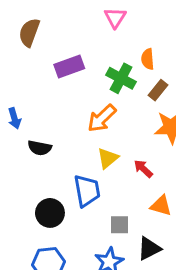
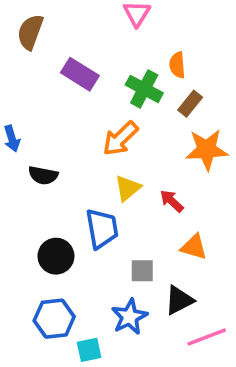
purple rectangle: (69, 66) -> (80, 74), turned 52

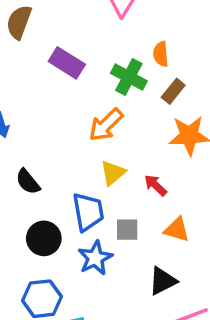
black semicircle: (43, 175) -> (28, 182), moved, turned 40
gray square: (142, 271) -> (127, 230), moved
blue star: (129, 317) -> (95, 258), moved

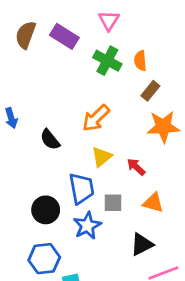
purple rectangle: (67, 63) -> (64, 36), moved
green cross: (129, 77) -> (107, 61), moved
black semicircle: (28, 182) -> (50, 140), moved

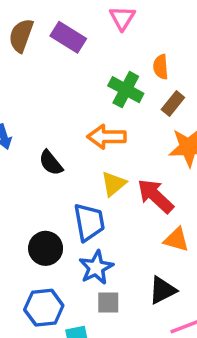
green cross: (107, 61) -> (126, 90), moved
orange arrow: (96, 118) -> (107, 137), turned 44
red arrow: (136, 167) -> (155, 196), size x1.6
gray square: (113, 203) -> (108, 302), moved

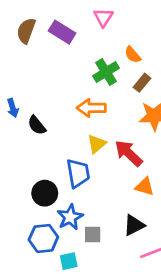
orange semicircle: (161, 67) -> (133, 55), turned -36
green cross: (126, 90) -> (106, 72), turned 30
black semicircle: (51, 163) -> (37, 125), moved
blue star: (96, 268) -> (70, 217), moved

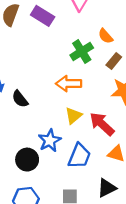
blue trapezoid: (78, 173) -> (79, 156), moved, turned 32
blue star: (70, 217) -> (50, 141), moved

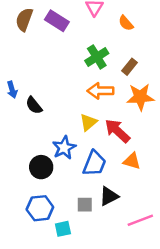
orange semicircle: (105, 36) -> (126, 23), moved
orange arrow: (69, 84) -> (100, 91), moved
black triangle: (107, 188) -> (109, 196), moved

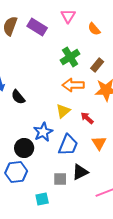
red arrow: (117, 131) -> (87, 118), size x0.6
orange triangle: (132, 161) -> (99, 143), turned 42
blue hexagon: (40, 208) -> (16, 172), moved

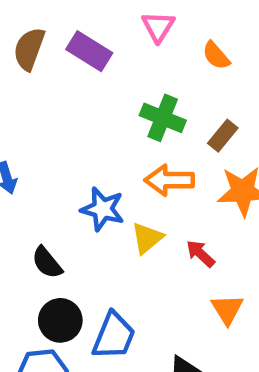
green cross: (70, 57) -> (163, 118), turned -36
black semicircle: (18, 97) -> (47, 263), moved
blue star: (43, 132) -> (103, 209), moved, turned -30
blue trapezoid: (68, 145) -> (114, 336), moved

